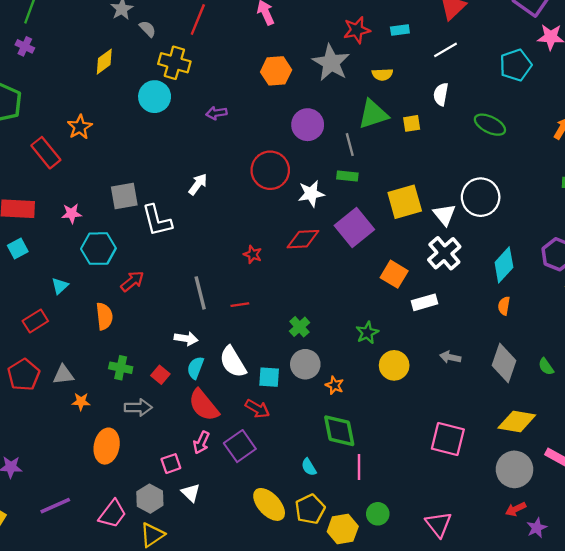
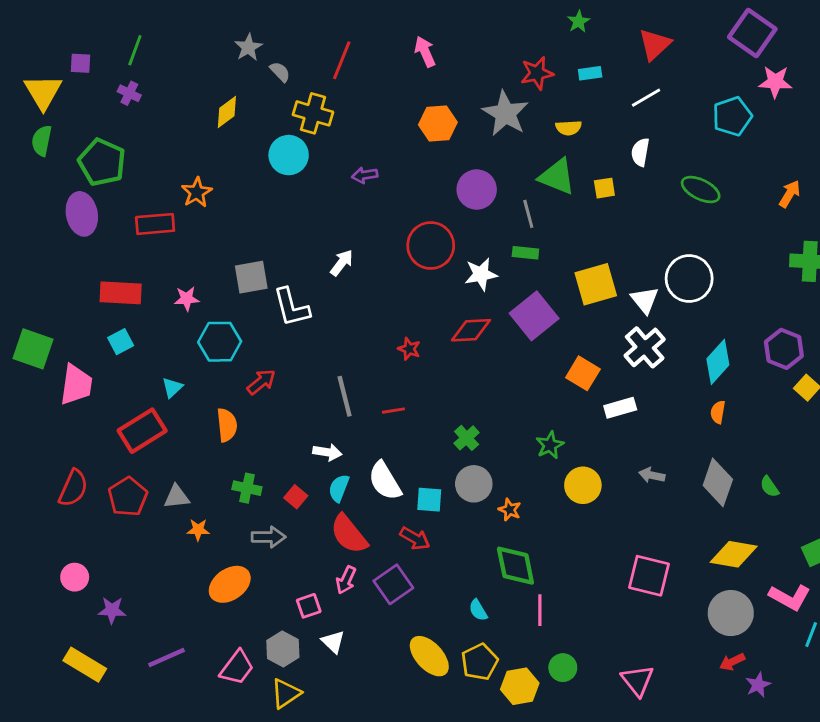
green triangle: (373, 114) -> (557, 177), turned 40
red rectangle: (46, 153) -> (155, 224), turned -56
red rectangle: (35, 321) -> (142, 431), size x1.5
orange ellipse: (107, 446) -> (230, 584), turned 44

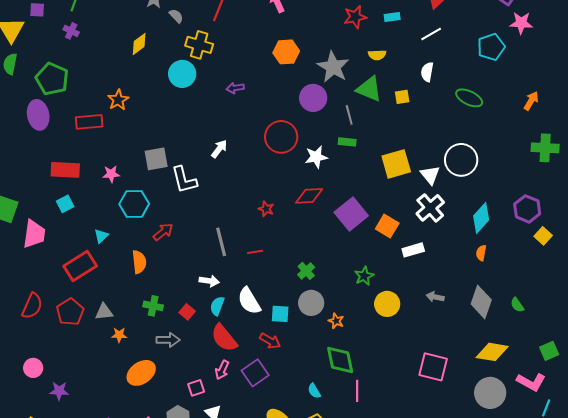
gray star: (505, 113) -> (333, 67), moved
purple square: (534, 316) -> (351, 214), moved

